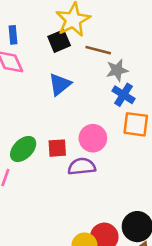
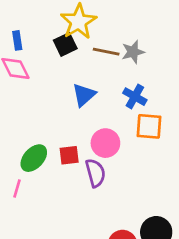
gray star: (117, 70) -> (133, 52), moved
blue triangle: (60, 84) -> (84, 95), moved
purple semicircle: (82, 166) -> (95, 173), turned 84

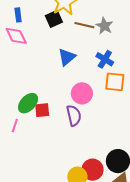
gray star: (133, 52) -> (104, 26), turned -30
red square: (69, 155) -> (42, 110), moved

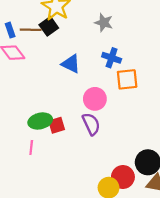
brown line: (84, 25) -> (31, 30), moved
blue triangle: (67, 57) -> (71, 64), turned -42
green ellipse: (28, 103) -> (40, 121), turned 45

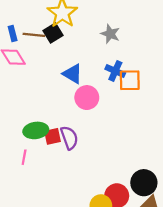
orange square: (127, 79) -> (130, 80), moved
pink circle: (95, 99) -> (87, 98), moved
purple semicircle: (91, 124) -> (69, 138), moved

